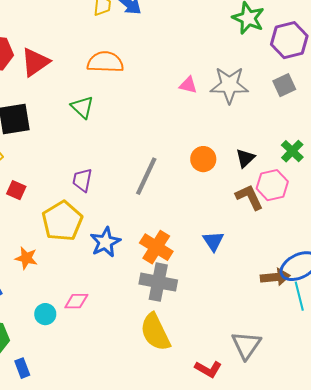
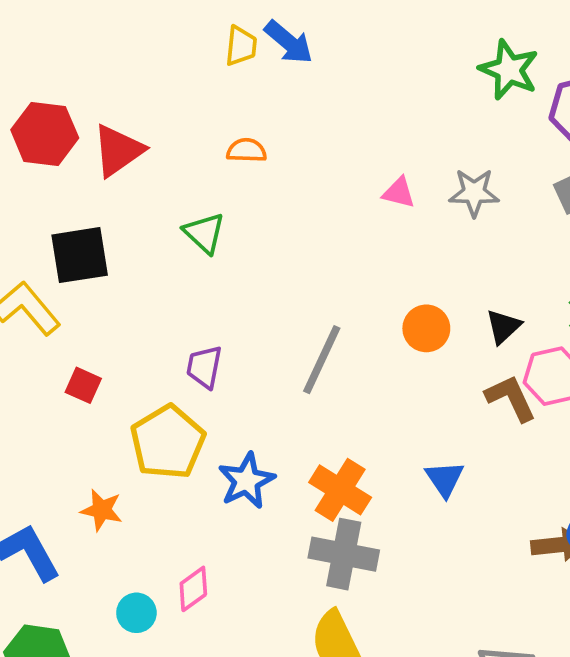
orange semicircle: (105, 62) -> (247, 150), size x0.6
gray star: (229, 85) -> (474, 193), size x0.7
pink diamond: (76, 301) -> (193, 589), turned -35

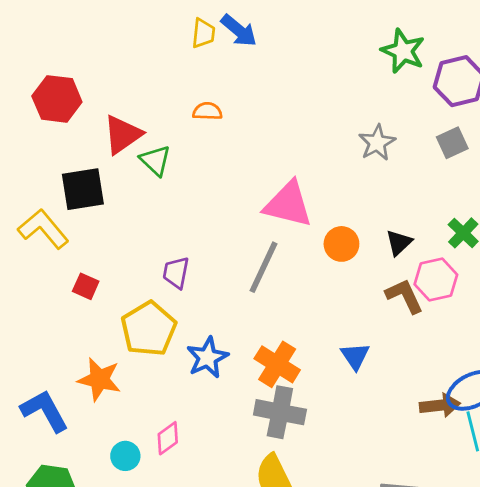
red triangle: (118, 150) -> (123, 135), moved
pink triangle: (399, 193) -> (288, 204), moved, size x2.0
gray star: (474, 193) -> (377, 143), turned -30
green triangle: (204, 233) -> (155, 160), moved
orange star: (102, 510) -> (99, 379), size x1.4

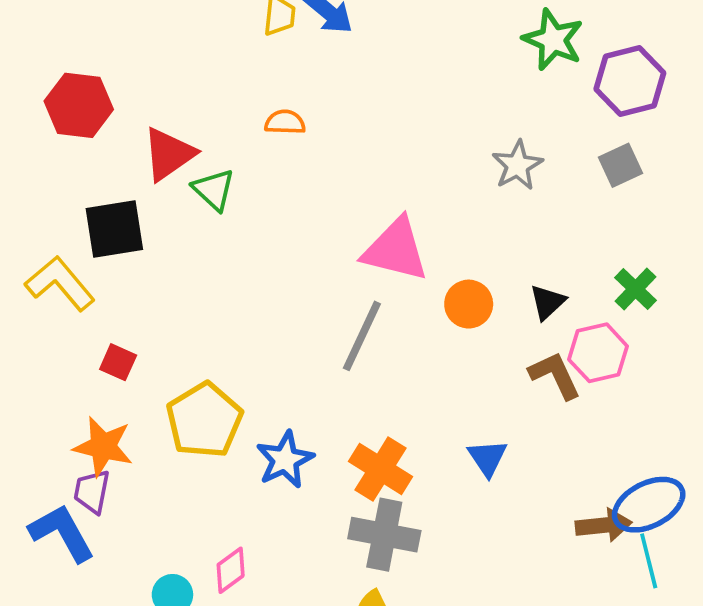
purple trapezoid: (176, 273) -> (92, 492), moved
orange star: (99, 379) -> (103, 447), moved

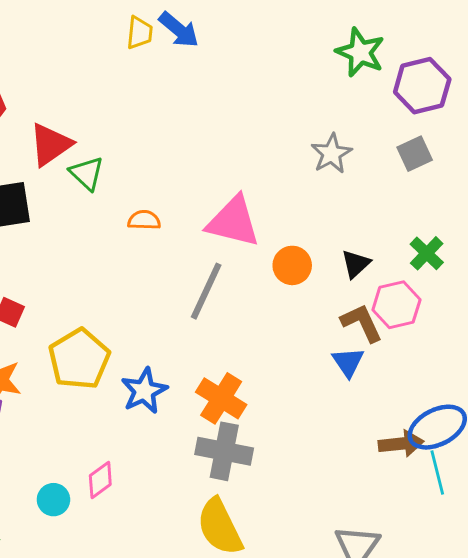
orange semicircle: (285, 122) -> (144, 220), moved
blue triangle: (487, 458) -> (348, 362), moved

